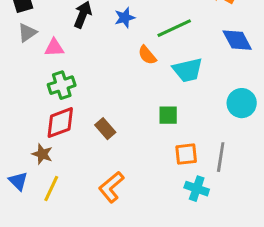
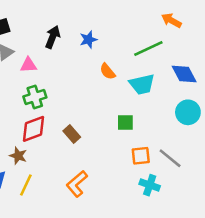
green line: (174, 28) -> (148, 48), moved
blue diamond: (237, 40) -> (184, 74), moved
gray line: (221, 157) -> (170, 158), turned -60

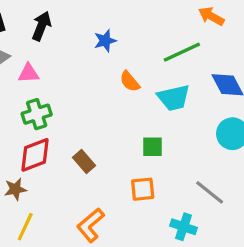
black arrow: (53, 37) -> (42, 26), moved
brown star: (18, 156) -> (15, 189), turned -30
orange square: (141, 156) -> (143, 189), moved

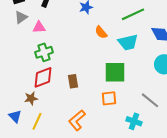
green square: (153, 147) -> (115, 72), size x1.6
brown rectangle: (84, 161) -> (73, 81), turned 32

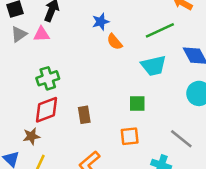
pink triangle: (39, 27) -> (41, 34), moved
orange semicircle: (101, 32) -> (115, 42), moved
green square: (115, 72) -> (137, 104), size x0.6

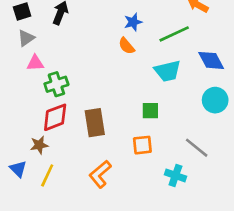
blue star: (101, 22) -> (133, 22), moved
pink triangle: (41, 34) -> (35, 63), moved
brown rectangle: (84, 115) -> (95, 123), size x1.5

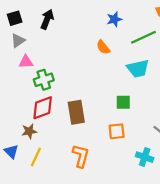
blue star: (133, 22) -> (114, 19), moved
orange L-shape: (100, 174) -> (81, 156), turned 145

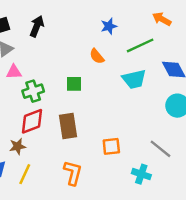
green square: (123, 102) -> (74, 84), moved

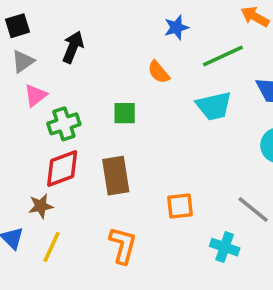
black arrow: (37, 26) -> (73, 47), moved
pink triangle: (14, 72) -> (35, 95), turned -35

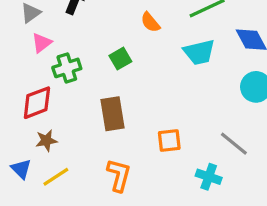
green square: (125, 113) -> (120, 59), turned -30
red diamond: (62, 168) -> (37, 103), moved
yellow line: (51, 247) -> (56, 177), turned 32

